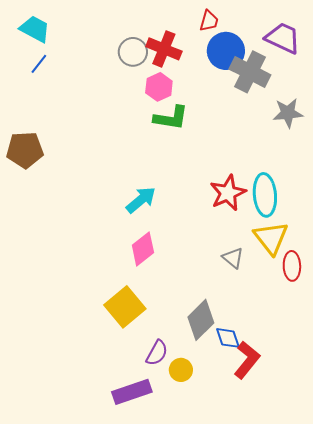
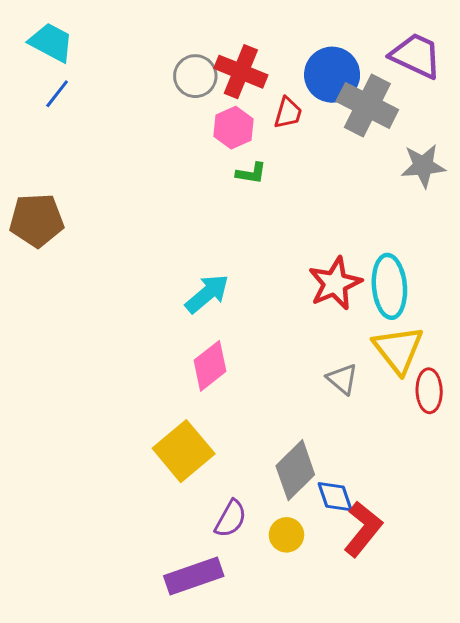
red trapezoid: (209, 21) -> (288, 113), moved
green L-shape: (171, 118) -> (251, 173), size x0.6
yellow circle: (181, 370) -> (286, 535), moved

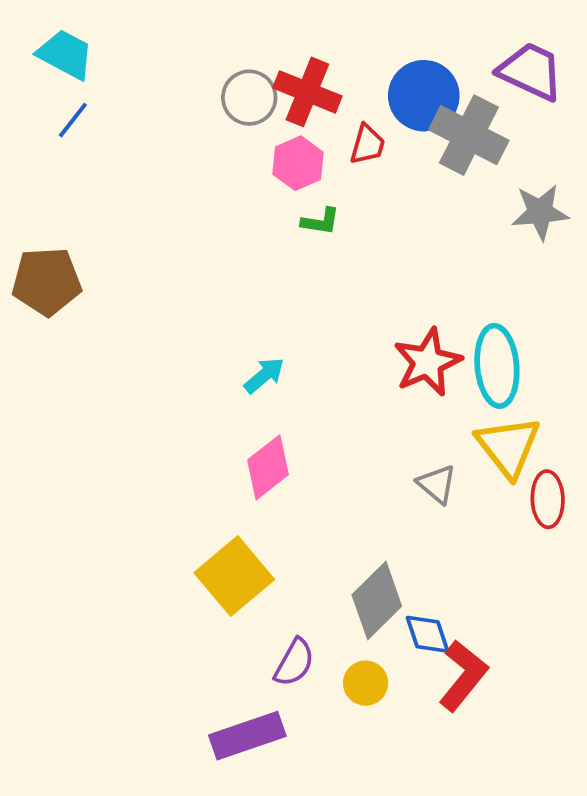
cyan arrow: (207, 294) -> (264, 375), size x0.7

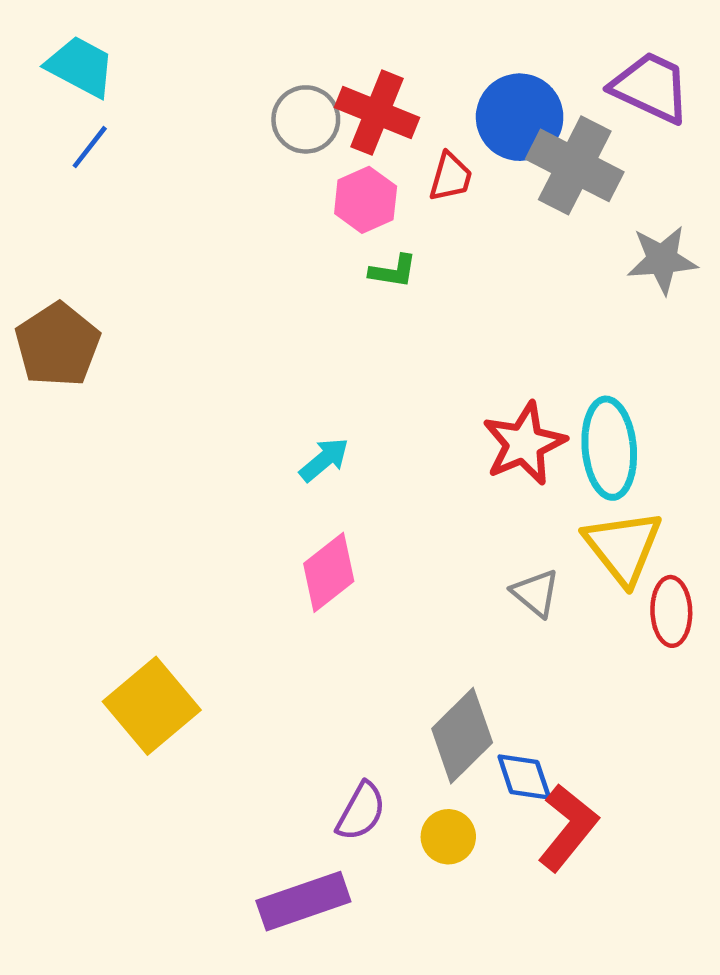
brown pentagon: (47, 281) -> (57, 345), turned -30
yellow square: (234, 576) -> (152, 706), moved

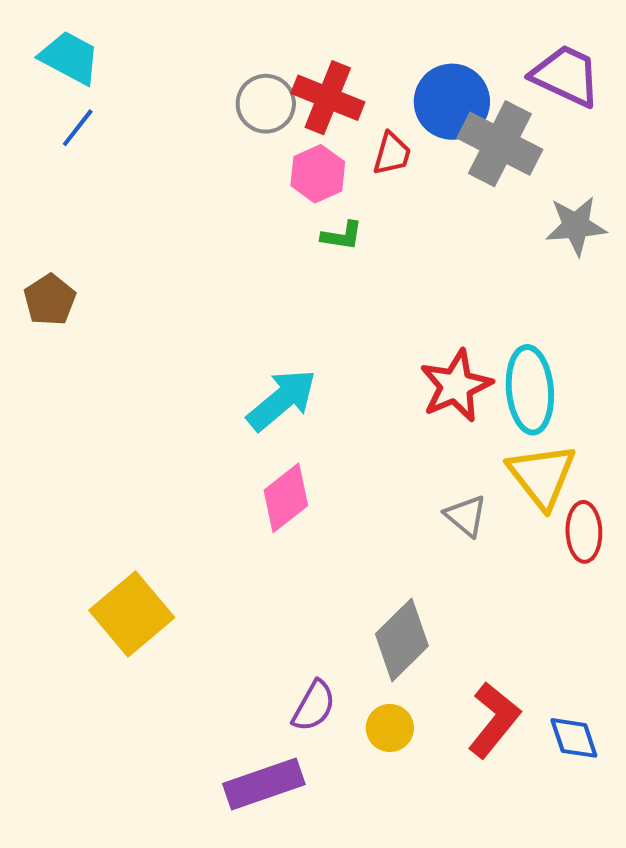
brown pentagon: (57, 345) -> (50, 300), size x0.7
cyan arrow: (324, 460) -> (282, 400), size x1.6
blue diamond: (524, 777) -> (574, 738), moved

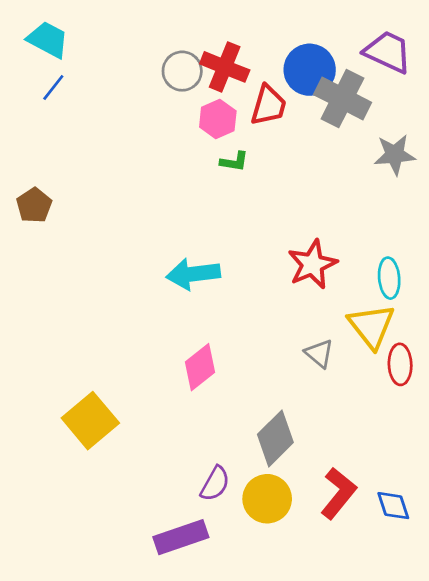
red trapezoid: (392, 154) -> (269, 105), size x1.4
cyan ellipse: (530, 390) -> (389, 278), moved, size x0.7
cyan arrow: (282, 400) -> (193, 274), turned -147
pink diamond: (286, 498) -> (200, 367), moved
yellow circle: (390, 728) -> (267, 499), size x1.5

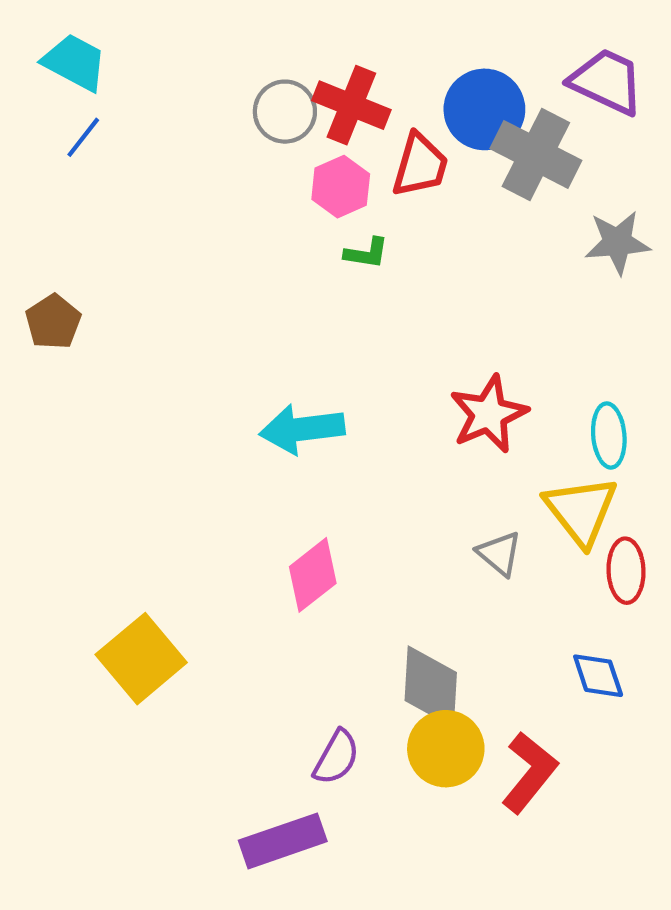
gray diamond: (275, 438) -> (431, 686), turned -42
yellow circle: (267, 499) -> (446, 749), moved
blue diamond: (393, 506) -> (598, 676), moved

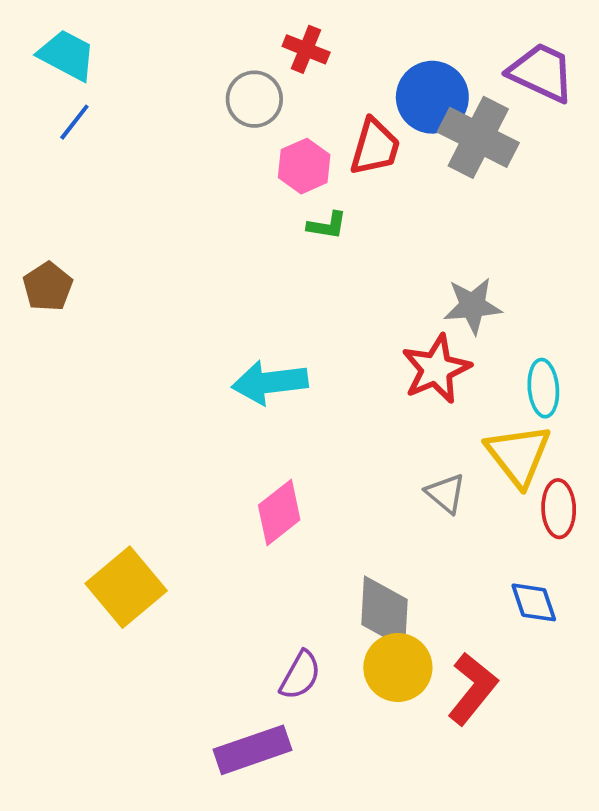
red cross: (351, 105) -> (306, 49), moved, size x0.7
gray star: (617, 242) -> (473, 306), moved

